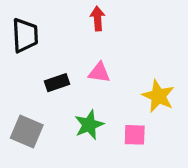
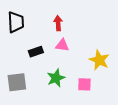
red arrow: (98, 18) -> (58, 23), moved
gray square: (27, 131) -> (17, 82), turned -30

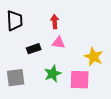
pink square: (84, 84) -> (80, 80), size x1.5

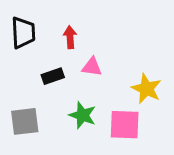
red arrow: (55, 22) -> (70, 37), moved
green star: (53, 74) -> (82, 115), turned -30

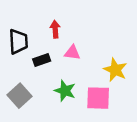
black trapezoid: (23, 32) -> (18, 42), moved
gray square: (25, 121) -> (20, 96), turned -35

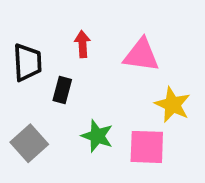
pink triangle: (72, 53) -> (141, 55), moved, size x1.5
black rectangle: (42, 60) -> (62, 90), turned -56

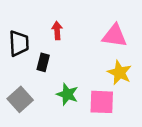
pink triangle: (141, 55) -> (114, 36), moved

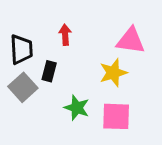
yellow star: (120, 73) -> (113, 73), moved, turned 30
gray square: (20, 99) -> (23, 87), moved

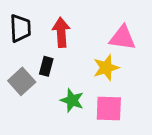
red arrow: (65, 35) -> (61, 32), size x1.5
black trapezoid: (21, 49) -> (20, 28), moved

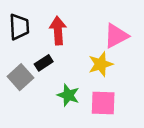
pink triangle: (122, 38) -> (116, 36), turned -36
black rectangle: (46, 66) -> (44, 63), turned 42

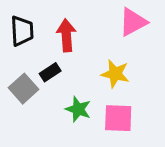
pink triangle: (116, 36) -> (133, 22), moved
yellow star: (101, 64) -> (115, 74), turned 30

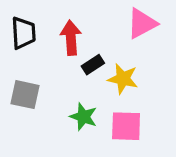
black rectangle: (50, 72) -> (93, 65), moved
gray square: (23, 89) -> (25, 95), turned -36

